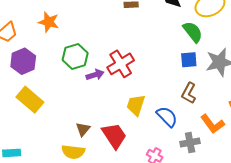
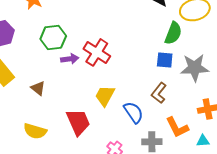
green semicircle: (193, 32) -> (173, 33), turned 50
red cross: (121, 64) -> (97, 52), turned -36
brown triangle: (83, 129) -> (38, 88), moved, turned -42

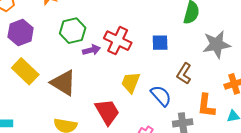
blue square: (165, 60) -> (160, 43), moved
brown triangle: (38, 88) -> (63, 83), size x1.8
orange L-shape: (177, 127) -> (206, 106), turned 40

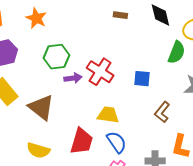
yellow trapezoid: (131, 83) -> (108, 115), turned 70
blue semicircle: (161, 96) -> (117, 142), moved
red trapezoid: (107, 112) -> (82, 141), turned 40

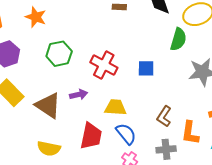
purple arrow: (73, 78) -> (79, 95), moved
brown L-shape: (162, 112) -> (164, 116), moved

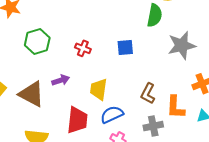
red cross: (104, 65) -> (83, 48), size x0.6
yellow trapezoid: (115, 107) -> (99, 89), turned -80
blue semicircle: (126, 134) -> (112, 115), turned -70

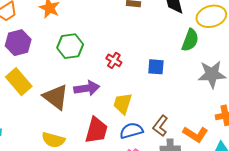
purple arrow: (61, 80) -> (87, 88), size x1.4
brown L-shape: (148, 93) -> (160, 126), moved
orange L-shape: (175, 107) -> (195, 134), turned -70

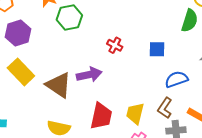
green hexagon: (70, 46) -> (69, 17), moved
yellow trapezoid: (123, 104) -> (135, 113), moved
blue semicircle: (131, 131) -> (176, 79), moved

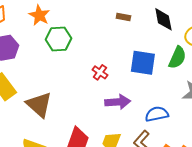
blue square: (157, 49) -> (143, 63), moved, size x1.5
purple arrow: (89, 75) -> (118, 102), moved

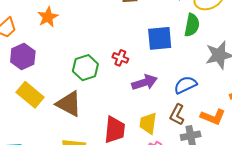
orange star: (39, 15) -> (48, 17), turned 30
green hexagon: (58, 39) -> (85, 68), moved

